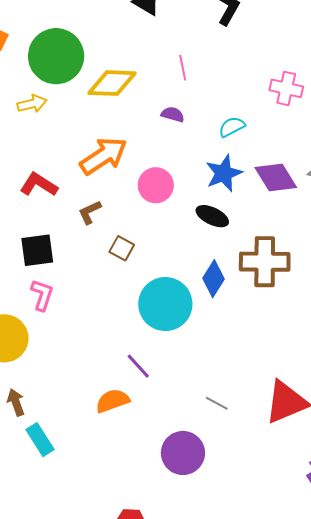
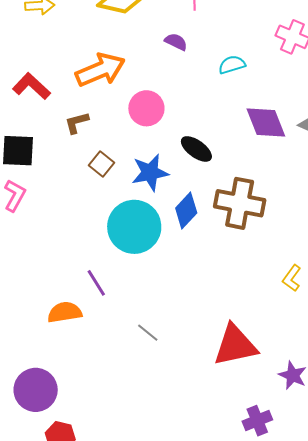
blue star: (224, 173) -> (150, 173), moved
gray line: (217, 403) -> (148, 333), moved
purple circle: (183, 453) -> (36, 390), moved

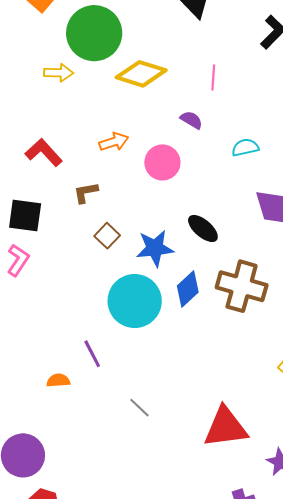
orange arrow: (100, 70) -> (114, 142), size x0.6
pink circle: (146, 108) -> (162, 162), moved
orange semicircle: (65, 312) -> (58, 380), size x0.7

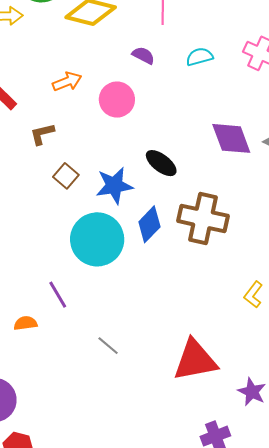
cyan semicircle: (245, 147) -> (199, 57), moved

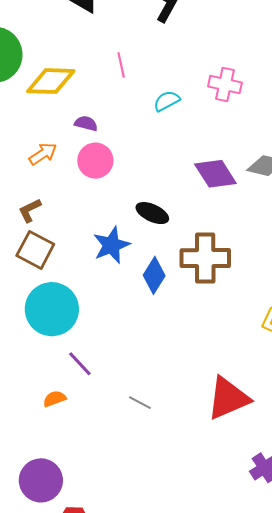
purple semicircle: (143, 55) -> (86, 123), moved
brown square: (66, 176) -> (35, 250), moved, size x1.5
cyan circle: (97, 239) -> (52, 309), moved

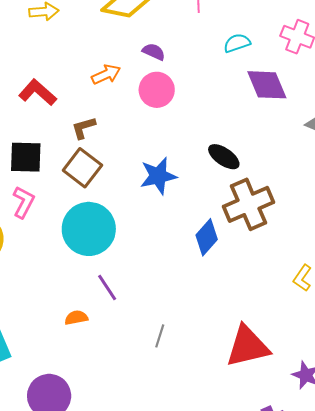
purple diamond: (215, 174) -> (267, 85), moved
black ellipse: (152, 213) -> (224, 157), moved
brown cross: (205, 258) -> (249, 204), turned -33
blue diamond: (154, 275) -> (207, 237), moved
gray line: (140, 403) -> (160, 336), turned 70

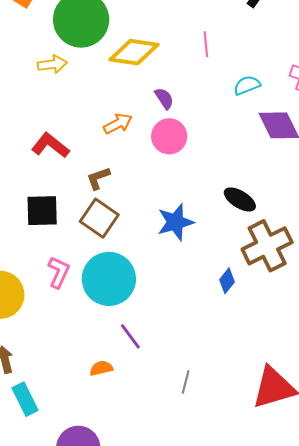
purple semicircle: (154, 52) -> (164, 98), turned 35
pink L-shape: (23, 202) -> (59, 272), moved
blue diamond: (207, 237) -> (227, 281), size x0.7

